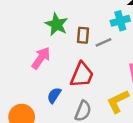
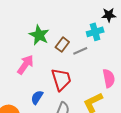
brown rectangle: (83, 35) -> (62, 45), turned 32
red trapezoid: (82, 75) -> (61, 79), turned -40

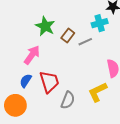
red trapezoid: (61, 79) -> (49, 82), moved
blue semicircle: (37, 97) -> (26, 81), moved

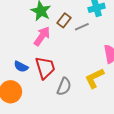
pink arrow: (32, 55) -> (42, 36), moved
blue semicircle: (26, 81) -> (21, 67), turned -96

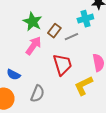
red trapezoid: (45, 68) -> (62, 65), moved
gray semicircle: (64, 87) -> (37, 94), moved

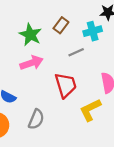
brown rectangle: (54, 31) -> (61, 25), moved
pink arrow: (33, 46) -> (32, 63), turned 36

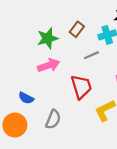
green star: (30, 35) -> (48, 38), turned 30

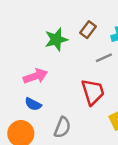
pink arrow: (49, 65) -> (35, 76), moved

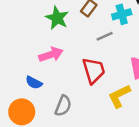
green star: (56, 39) -> (57, 18), turned -30
pink arrow: (35, 76) -> (51, 55), moved

